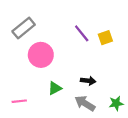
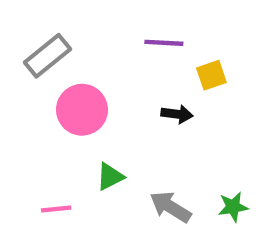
purple line: (82, 33) -> (164, 43), moved, turned -48
black arrow: (88, 81) -> (177, 114), moved
pink line: (19, 101) -> (56, 209), moved

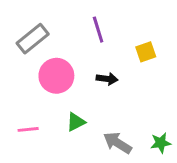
purple line: (164, 43) -> (98, 30), moved, turned 70
black arrow: (177, 114) -> (107, 79), moved
pink line: (56, 209) -> (28, 129), moved

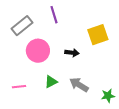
purple line: (98, 30) -> (54, 15), moved
yellow square: (146, 52) -> (98, 35), size x1.5
gray arrow: (117, 143) -> (79, 85), moved

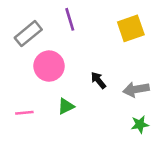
yellow square: (98, 35) -> (131, 28), moved
black arrow: (72, 53) -> (98, 80), moved, turned -136
gray arrow: (79, 85) -> (136, 89), moved, turned -42

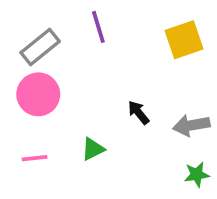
pink circle: (49, 66) -> (38, 94), moved

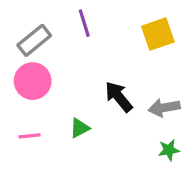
black arrow: (138, 113) -> (119, 97), size x1.5

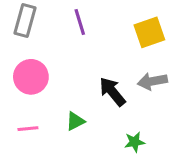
gray rectangle: (34, 40) -> (25, 21), moved, turned -36
gray arrow: (164, 108) -> (152, 81), moved
green star: (169, 150) -> (135, 142), moved

